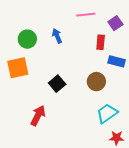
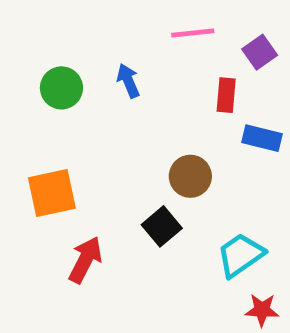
orange square: (18, 68) -> (52, 193), moved
brown circle: (96, 82) -> (190, 176), moved
black square: (57, 84) -> (162, 226), moved

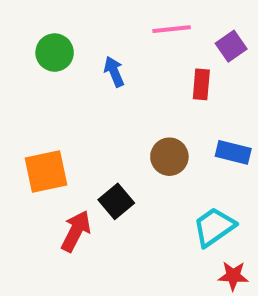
green circle: (61, 88) -> (55, 53), moved
blue rectangle: (262, 138) -> (233, 152), moved
black square: (162, 226) -> (116, 201), moved

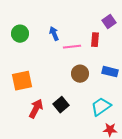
pink line: (172, 29) -> (72, 47), moved
green circle: (55, 53) -> (20, 34), moved
black square: (116, 201) -> (61, 105), moved

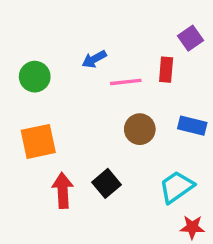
green circle: (20, 34) -> (35, 77), moved
blue arrow: (54, 34) -> (94, 59), turned -96
red arrow: (36, 109) -> (63, 190), turned -30

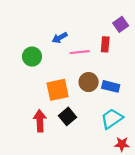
green circle: (35, 77) -> (32, 57), moved
blue rectangle: (192, 126) -> (111, 86), moved
orange square: (38, 141) -> (58, 90), moved

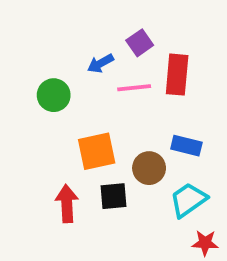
purple square: (121, 24) -> (140, 43), moved
red rectangle: (105, 44) -> (177, 75), size x1.5
brown circle: (89, 82) -> (149, 168), moved
black square: (68, 116) -> (114, 196), turned 35

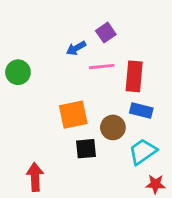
red rectangle: (177, 75) -> (134, 76), moved
green circle: (54, 95) -> (18, 72), moved
red arrow: (67, 204) -> (35, 177), moved

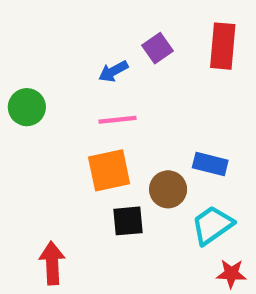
pink line: (102, 67) -> (117, 120), moved
red rectangle: (134, 76) -> (223, 46), moved

